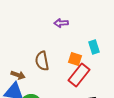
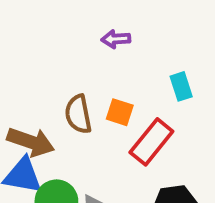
orange square: (75, 59) -> (120, 112), moved
brown arrow: (18, 75) -> (31, 142), size x1.6

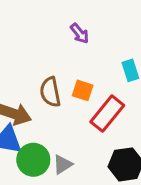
purple arrow: (116, 39) -> (80, 33), turned -125

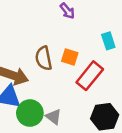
gray triangle: (63, 164) -> (54, 117), turned -49

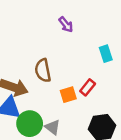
orange square: (70, 57) -> (68, 95), moved, turned -35
red rectangle: (90, 76) -> (88, 87), size x0.6

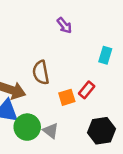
cyan rectangle: (106, 54) -> (105, 55), turned 35

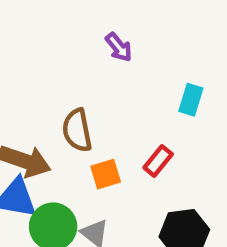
orange square: (67, 97) -> (106, 174), moved

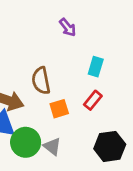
cyan rectangle: (191, 100) -> (96, 67), moved

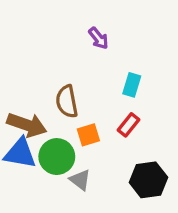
green circle: (26, 142) -> (57, 157), moved

